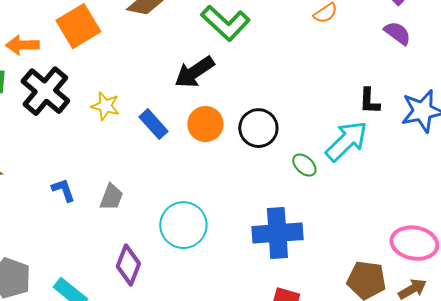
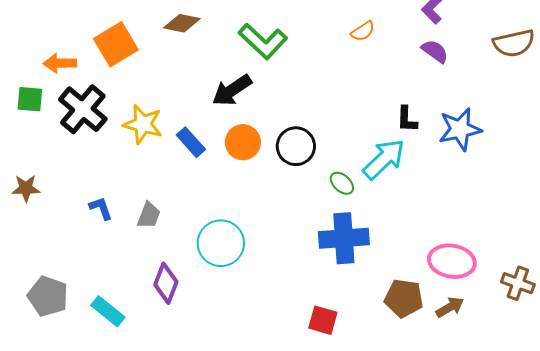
yellow star: (105, 106) -> (143, 124), size x1.4
blue cross: (277, 233) -> (344, 238), moved

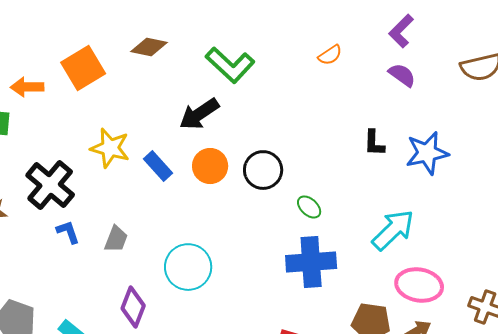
black cross: (83, 109) -> (50, 185), moved
cyan arrow: (384, 159) -> (393, 230), moved

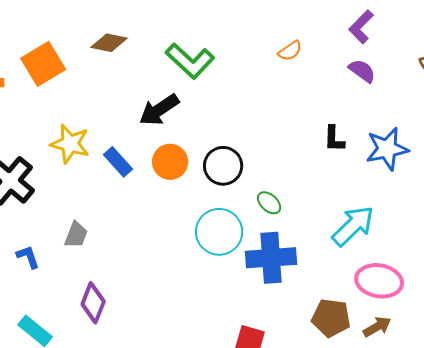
blue L-shape: (68, 232) -> (28, 257), moved
cyan circle: (188, 267) -> (219, 232), moved

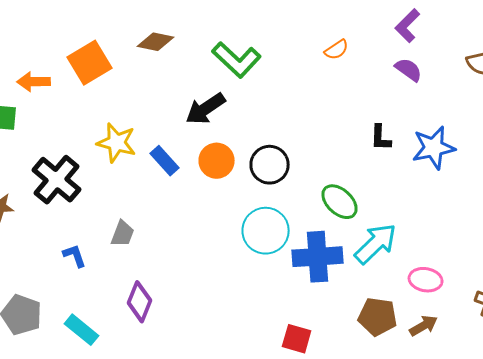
green ellipse: (269, 203) -> (340, 202), moved, size x1.5
cyan arrow: (353, 226) -> (376, 244), moved
pink ellipse: (379, 281) -> (426, 280), size x0.7

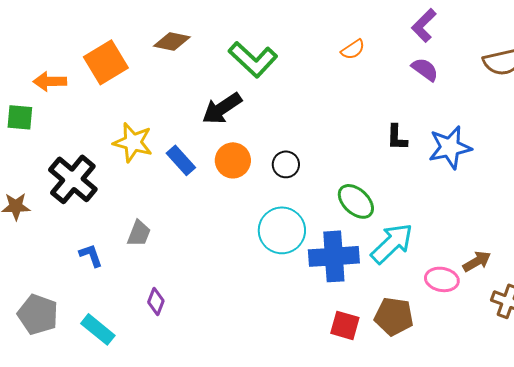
black circle: (270, 165) -> (286, 164), size x0.7
purple diamond: (140, 302) -> (156, 301), size x0.7
brown arrow: (424, 326) -> (477, 261), moved
red square: (297, 339) -> (345, 325), moved

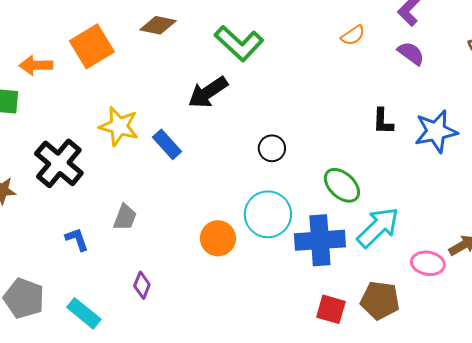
orange semicircle: (353, 49) -> (353, 35), moved
orange circle: (233, 160) -> (218, 238), moved

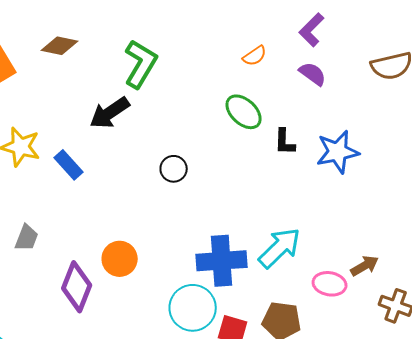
green L-shape: (239, 43) -> (141, 64), turned -102
green ellipse: (342, 185) -> (244, 112), moved
cyan circle: (268, 214) -> (193, 308), moved
purple diamond: (142, 285) -> (77, 287), moved, size x1.8

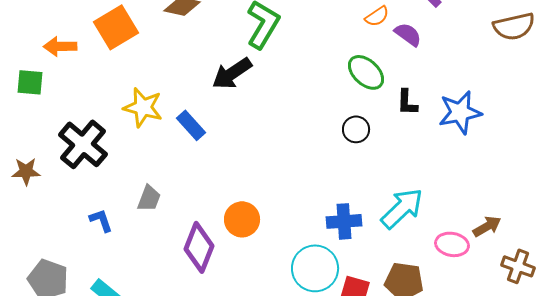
purple semicircle: (313, 74) -> (408, 34), moved
black circle: (174, 169) -> (356, 129), moved
blue cross: (222, 261) -> (344, 221), size x0.7

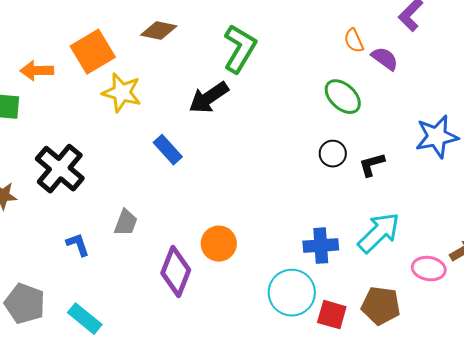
orange semicircle: (377, 16) -> (354, 41), turned 100
black L-shape: (407, 102) -> (372, 165), moved, turned 72
yellow star: (143, 107) -> (122, 93), moved

